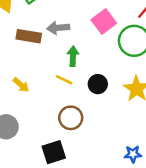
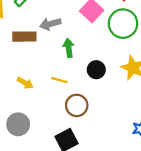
yellow line: (64, 80) -> (59, 80), moved

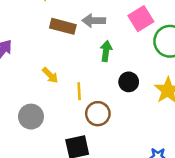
yellow line: (59, 80) -> (79, 91), moved, turned 56

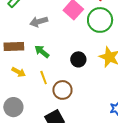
brown rectangle: (63, 26) -> (14, 46), moved
green arrow: (106, 51) -> (42, 52), moved, turned -42

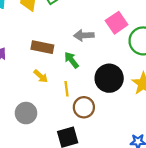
gray arrow: (39, 22) -> (84, 35), moved
black circle: (78, 59) -> (109, 78), size x1.6

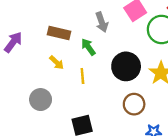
gray arrow: (84, 35) -> (102, 22), turned -108
brown circle: (84, 107) -> (134, 104), moved

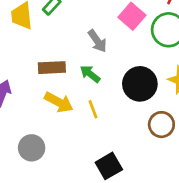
yellow arrow: (57, 62) -> (59, 102), size x1.5
gray circle: (41, 100) -> (32, 148), moved

